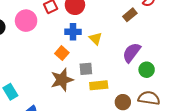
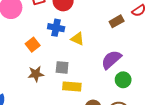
yellow triangle: (96, 39) -> (78, 39), turned -32
orange square: (62, 53) -> (33, 45), moved
brown star: (62, 80) -> (36, 74), size x0.7

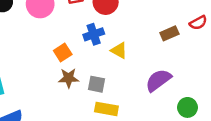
blue cross: (56, 28) -> (94, 34), turned -35
brown star: (36, 74) -> (69, 78), moved
green circle: (123, 80) -> (187, 107), moved

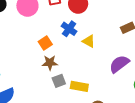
blue cross: (94, 34) -> (69, 29), turned -35
gray square: (97, 84) -> (59, 81), moved, turned -32

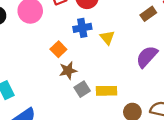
blue cross: (69, 29) -> (82, 28), turned -35
yellow triangle: (89, 41) -> (107, 38), turned 32

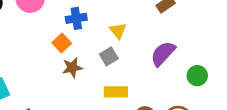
blue cross: (82, 28) -> (76, 18), moved
gray square: (82, 89) -> (109, 56), moved

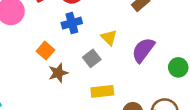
blue cross: (76, 18) -> (72, 23), moved
yellow triangle: (118, 31) -> (109, 38), moved

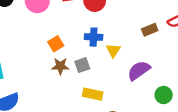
blue cross: (72, 23) -> (94, 37), moved
gray square: (92, 58) -> (82, 65), moved

